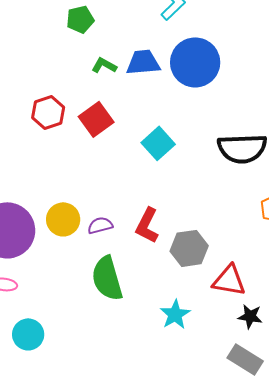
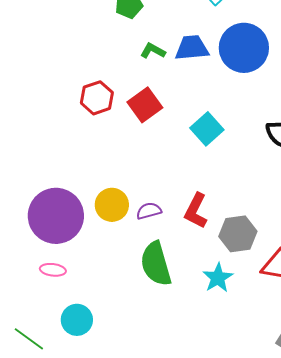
cyan star: (175, 314) -> (218, 278), moved

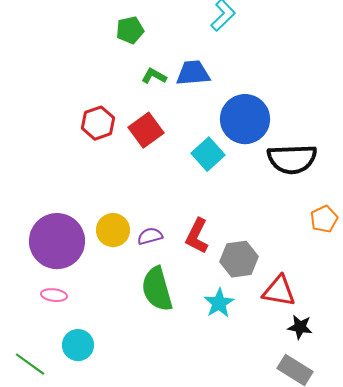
blue circle: (244, 48) -> (245, 119), moved

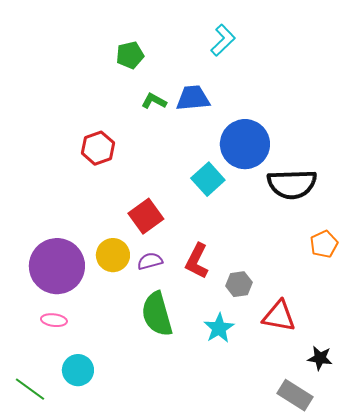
red square: (146, 130) -> (146, 216), moved
gray hexagon: (239, 259) -> (239, 284), size x0.7
black star: (300, 327) -> (320, 358), moved

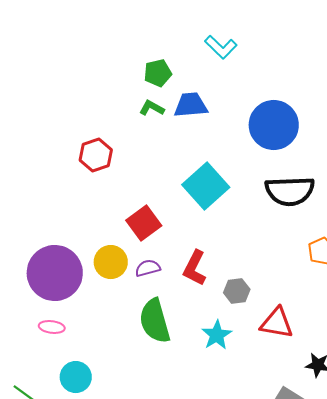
cyan L-shape: (223, 40) -> (221, 47), turned 88
green pentagon: (130, 55) -> (158, 73), moved
blue circle: (245, 144) -> (274, 125), moved
cyan square: (208, 179) -> (206, 186), size x1.4

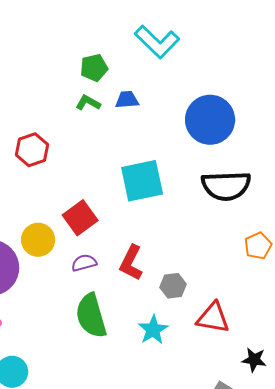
cyan L-shape: (221, 47) -> (157, 42), size x1.4
blue trapezoid: (191, 105) -> (127, 100), size x0.7
cyan square: (206, 186) -> (142, 181), turned 30
yellow circle: (111, 262) -> (38, 240), moved

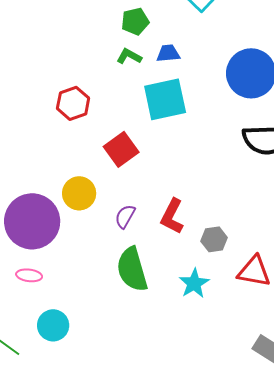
cyan square: (142, 181) -> (165, 99), moved
red square: (80, 218) -> (121, 149), moved
purple semicircle: (84, 263) -> (125, 216), turned -45

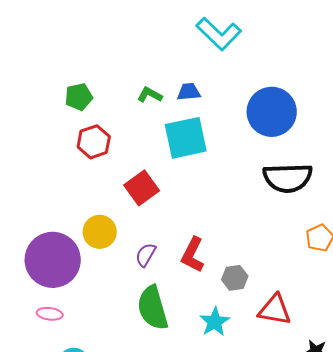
green pentagon: (135, 21) -> (79, 97), moved

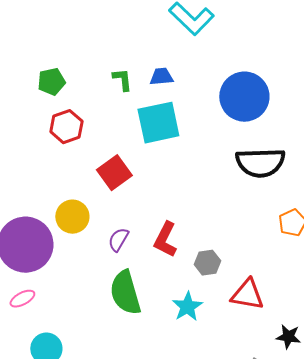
green L-shape: (150, 95) -> (122, 80), turned 55
pink ellipse: (50, 314) -> (22, 299), turned -35

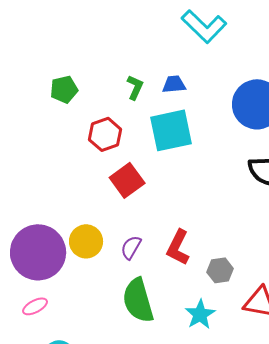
green L-shape: (122, 80) -> (135, 87), turned 30
red hexagon: (66, 127) -> (105, 134), moved
yellow circle: (72, 217) -> (86, 241), moved

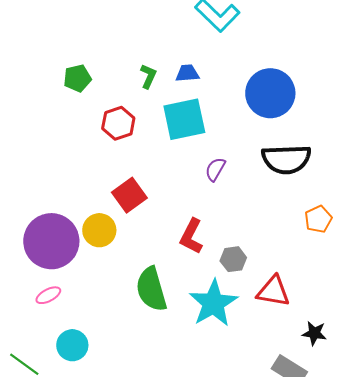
red square: (127, 180) -> (129, 195), moved
purple semicircle: (131, 247) -> (215, 169), moved
cyan star: (200, 314) -> (213, 303), size x1.6

